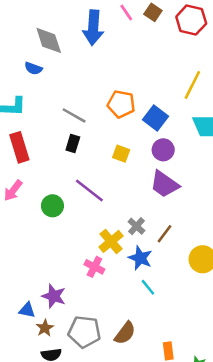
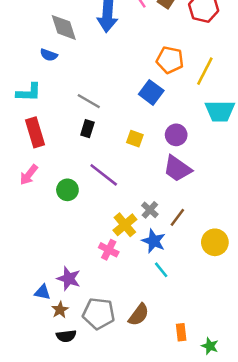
orange pentagon: (121, 104) -> (170, 60), moved
blue square: (156, 118) -> (151, 92), moved

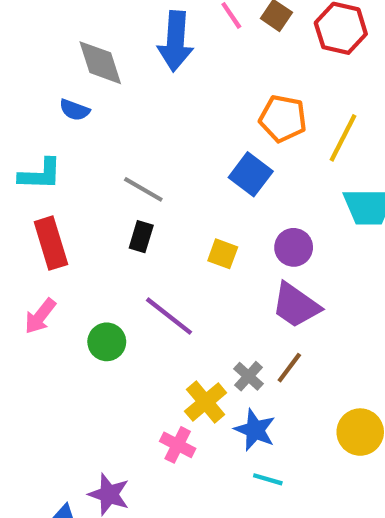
brown line: (177, 217) -> (289, 368), moved
cyan line: (161, 270) -> (268, 479), turned -35

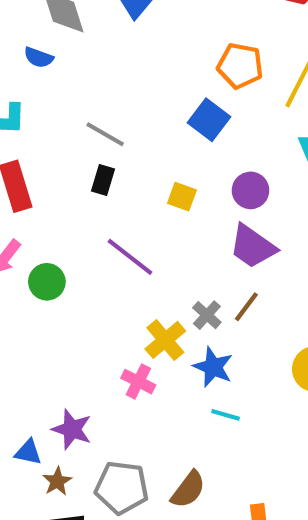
green circle: (107, 342) -> (47, 282), moved

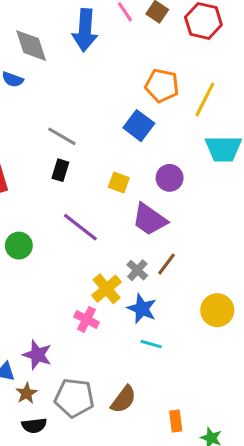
purple trapezoid: (253, 246) -> (150, 219), moved

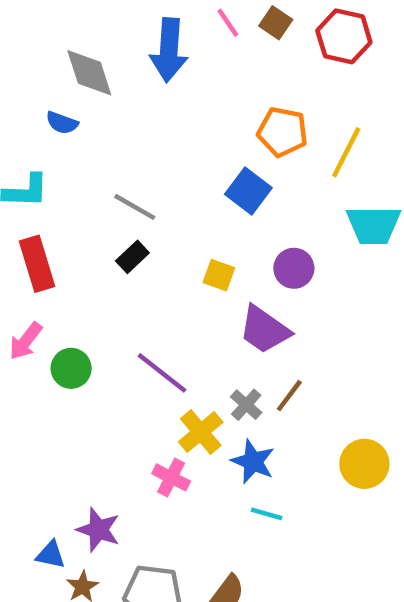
black rectangle: (60, 170) -> (132, 257), turned 30
purple line: (80, 227) -> (162, 373), moved

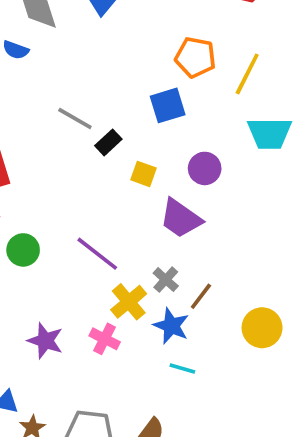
blue square: (248, 191) -> (168, 105), turned 36
black rectangle: (132, 257) -> (108, 142), moved
brown line: (289, 396) -> (201, 296), moved
purple star: (98, 530) -> (45, 341), moved

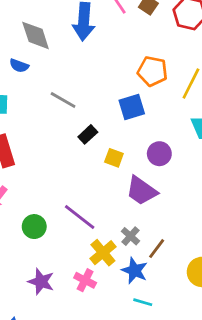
gray line: (75, 118) -> (63, 100), moved
green circle: (23, 250) -> (34, 227), moved

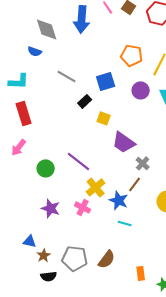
blue square: (132, 107) -> (106, 81), moved
purple circle: (159, 154) -> (141, 90), moved
gray cross: (130, 236) -> (143, 163), moved

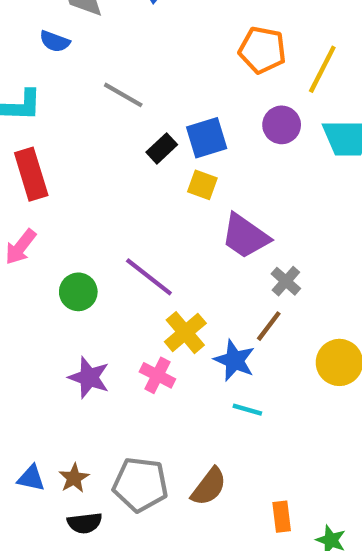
blue square: (106, 81) -> (207, 138), moved
blue triangle: (30, 241) -> (31, 478), moved

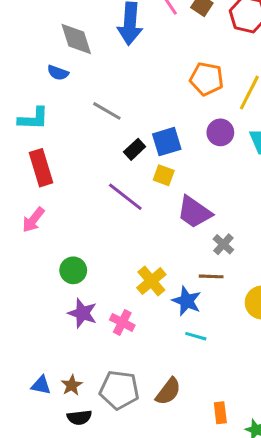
purple line: (149, 277) -> (125, 197), moved
green circle: (78, 292) -> (73, 270), moved
brown line: (269, 326) -> (211, 276), turned 55
pink cross: (157, 375) -> (122, 322), moved

